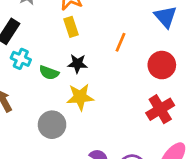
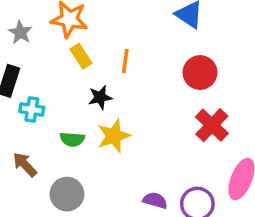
orange line: (120, 42) -> (125, 61), moved
green semicircle: (49, 73) -> (72, 139), moved
gray circle: (52, 125) -> (67, 194), moved

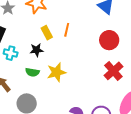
yellow rectangle: (81, 56) -> (47, 33), moved
black star: (100, 97) -> (36, 50), moved

